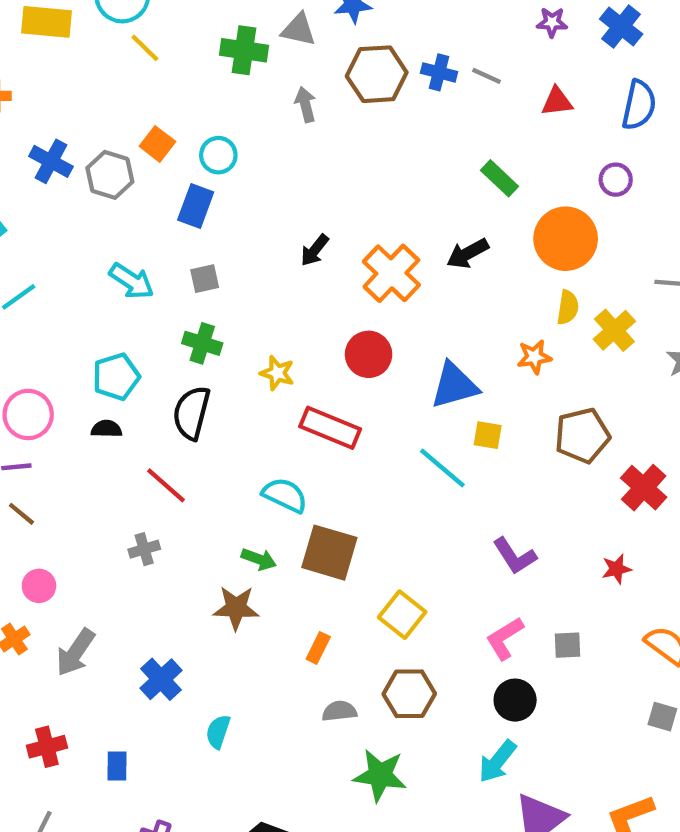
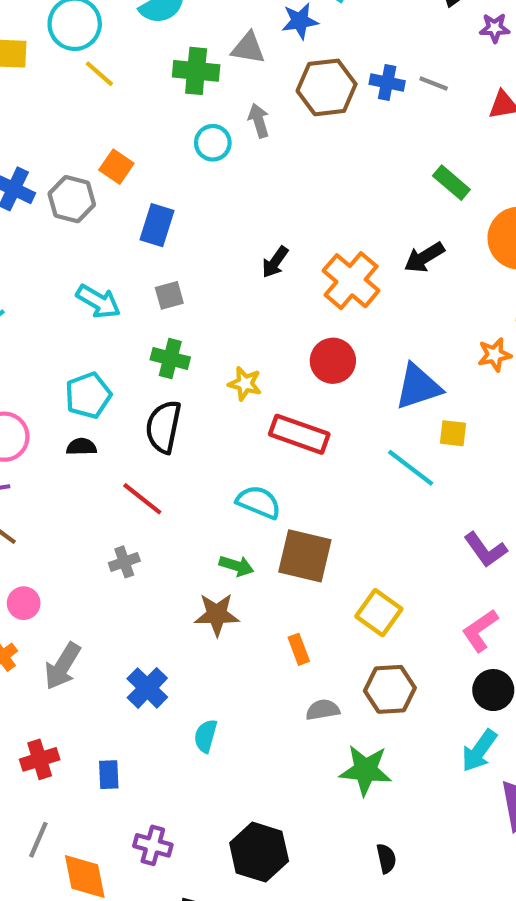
cyan circle: (218, 155) -> (213, 143), moved
orange rectangle: (318, 648) -> (299, 649), turned -44

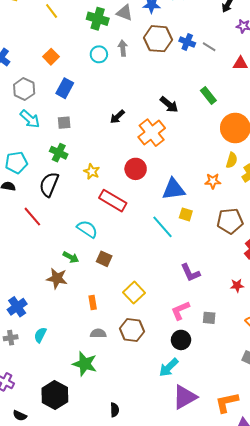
gray hexagon: (72, 199) -> (24, 89), moved
black arrow: (424, 257) -> (169, 105), moved, turned -120
brown square: (305, 556) -> (104, 259), size x0.6
gray cross: (124, 562) -> (11, 338), moved
green star: (366, 770) -> (85, 364), moved

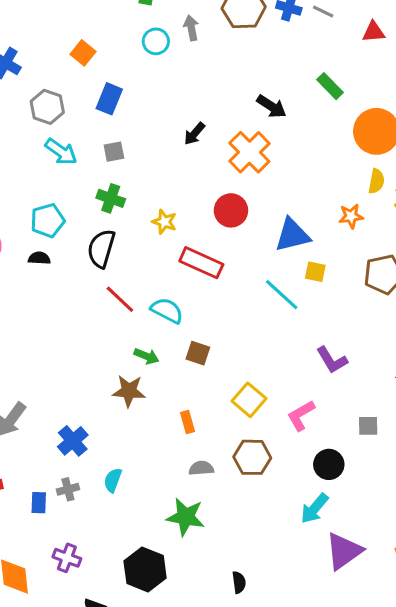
red line: (32, 217) -> (120, 299), moved
pink L-shape: (180, 310) -> (301, 415), moved

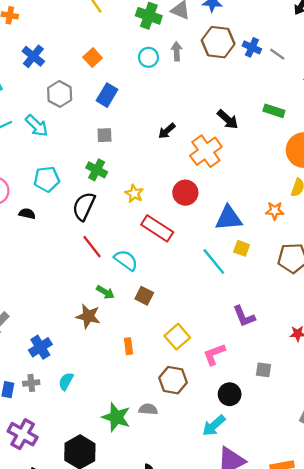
green rectangle: (330, 86) -> (274, 111), turned -36
cyan arrow: (61, 152) -> (37, 126), moved
black semicircle: (39, 258) -> (27, 214), moved
gray semicircle: (201, 468) -> (148, 409), moved
purple cross: (67, 558) -> (23, 434), size x1.4

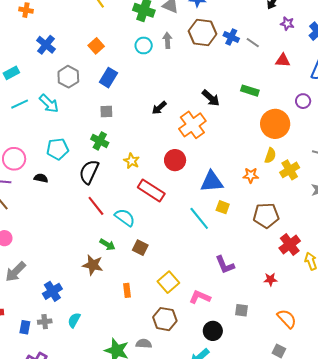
pink L-shape: (214, 354) -> (200, 297), turned 45

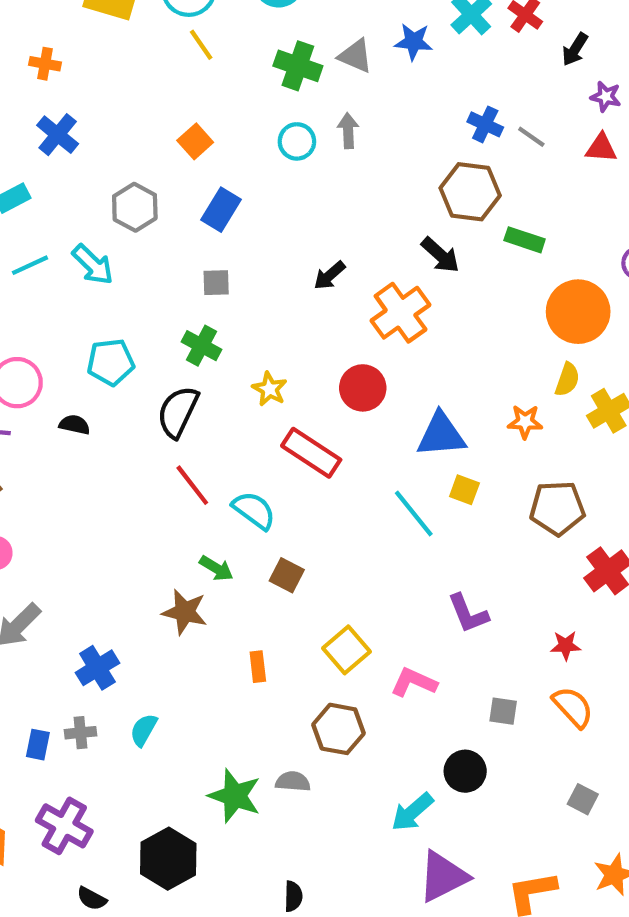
brown hexagon: (203, 32) -> (470, 192), moved
blue cross: (46, 45) -> (58, 135), moved
red triangle: (283, 60) -> (601, 148), moved
orange semicircle: (287, 319) -> (573, 707), moved
black circle: (213, 331) -> (465, 771), moved

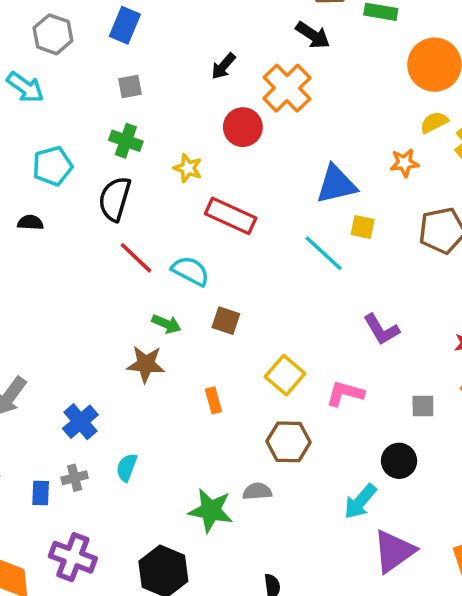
yellow semicircle: (567, 380) -> (434, 122), turned -128
red circle: (363, 388) -> (243, 127), moved

